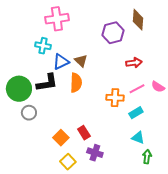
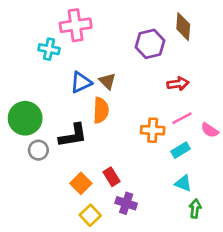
cyan cross: (43, 46) -> (49, 49), moved
black L-shape: (47, 83) -> (73, 136), moved
pink semicircle: (158, 87) -> (210, 130), moved

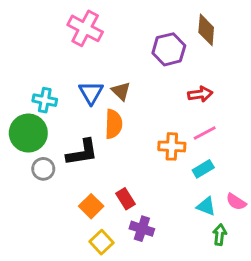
pink cross: (76, 25) -> (85, 28), turned 36
cyan cross: (49, 49) -> (45, 100), moved
blue triangle: (81, 82) -> (91, 93), turned -35
pink semicircle: (210, 130) -> (236, 202), moved

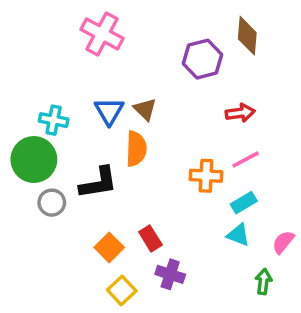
pink semicircle: (236, 202) -> (283, 242), turned 96
cyan triangle: (206, 206) -> (238, 235), moved

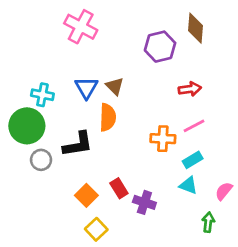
purple cross: (170, 274) -> (144, 202), moved

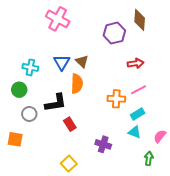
green circle: (27, 126) -> (19, 90), size x0.6
red rectangle: (119, 188) -> (70, 124), moved
orange square: (86, 195) -> (15, 139), moved, turned -35

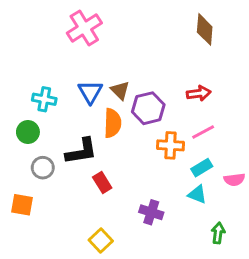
pink cross: (58, 19) -> (84, 28), turned 30
purple hexagon: (114, 33) -> (148, 108), moved
pink semicircle: (160, 136) -> (234, 180), moved, turned -136

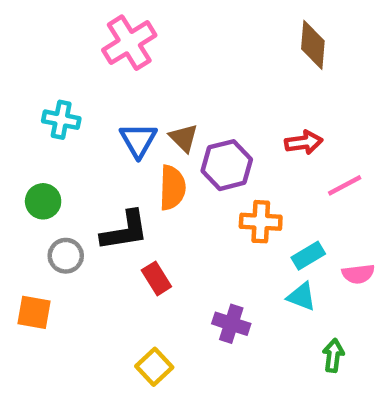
cyan cross: (44, 99) -> (61, 120), moved
pink line: (203, 132) -> (345, 185), moved

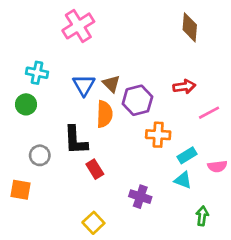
green circle: (43, 201) -> (26, 104), moved
black L-shape: (125, 231) -> (76, 140), turned 96

